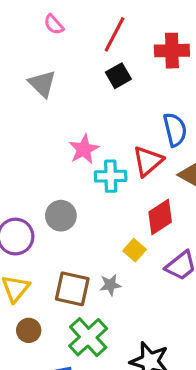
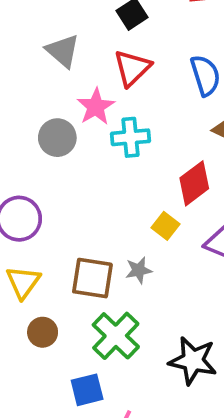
gray triangle: (42, 84) -> (63, 51), moved
red triangle: (148, 161) -> (132, 68), moved
gray circle: (61, 216) -> (57, 138), moved

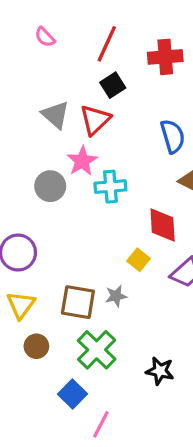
red triangle: (132, 68) -> (95, 120), moved
red diamond: (194, 183) -> (163, 225), turned -57
black star: (193, 361) -> (160, 371), size x0.7
blue square: (87, 390) -> (73, 394), turned -32

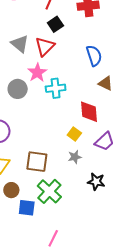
gray star: (116, 296) -> (75, 157), moved
black star: (160, 371) -> (96, 182), moved
blue square: (73, 394) -> (27, 208), moved, turned -36

